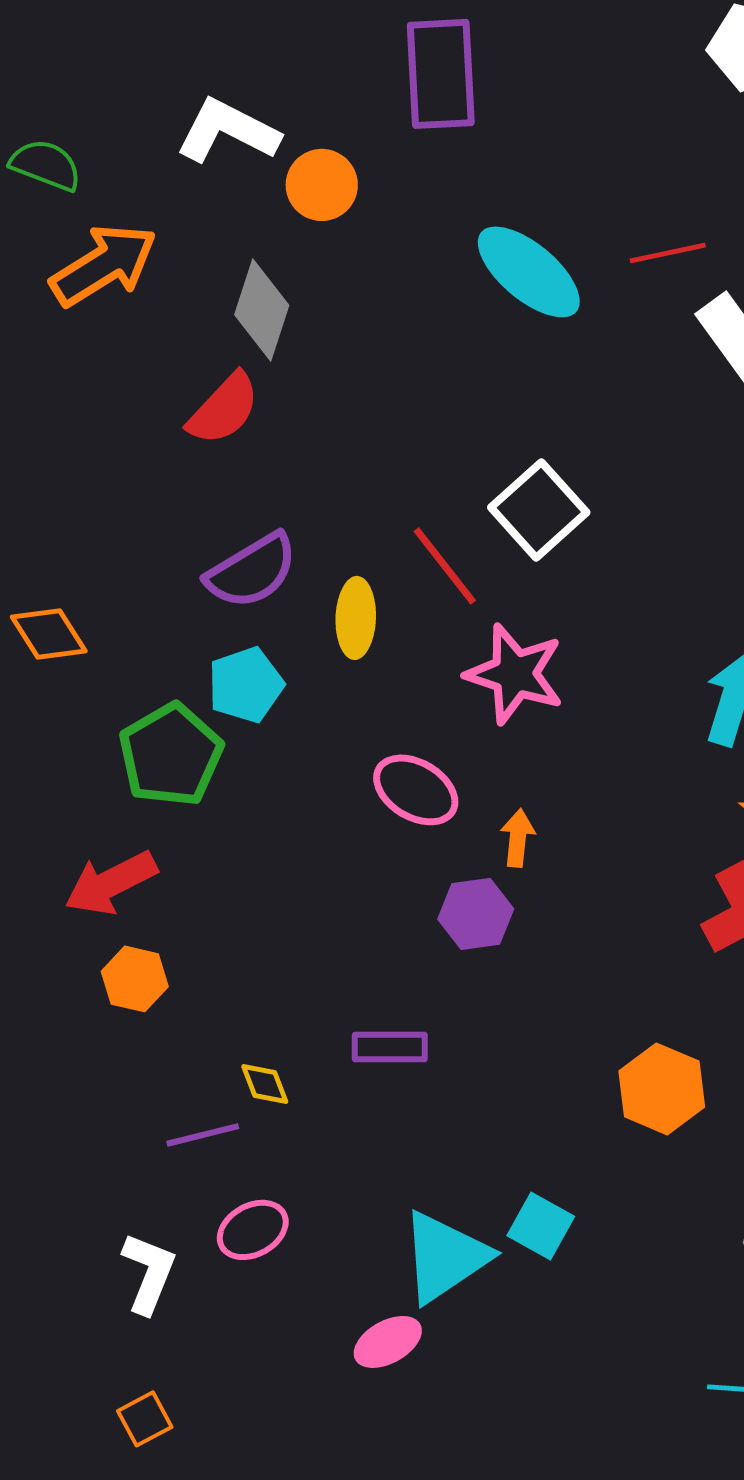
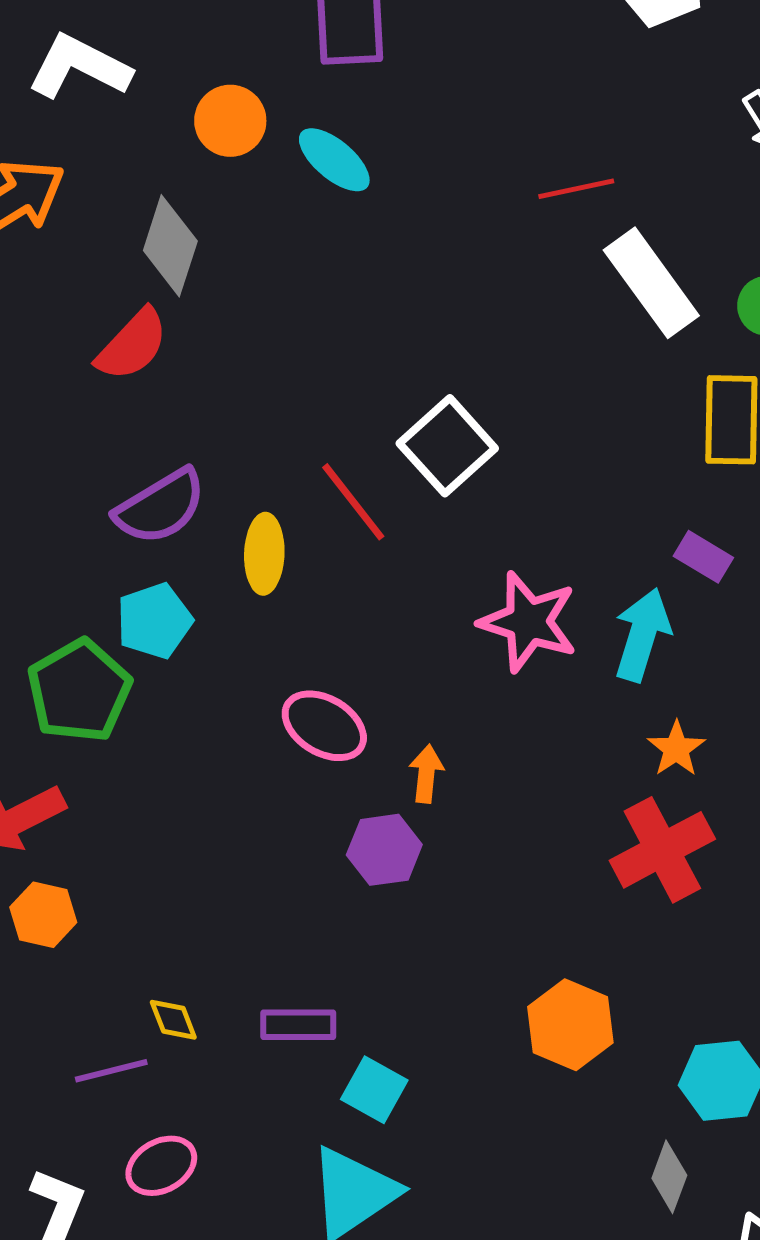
white L-shape: (228, 131) -> (79, 67), moved
cyan ellipse: (529, 272) -> (334, 160), moved, size x0.7
pink star: (515, 674) -> (528, 622), moved
purple rectangle: (390, 1047) -> (298, 1025), moved
cyan square: (541, 1226) -> (374, 1090), moved

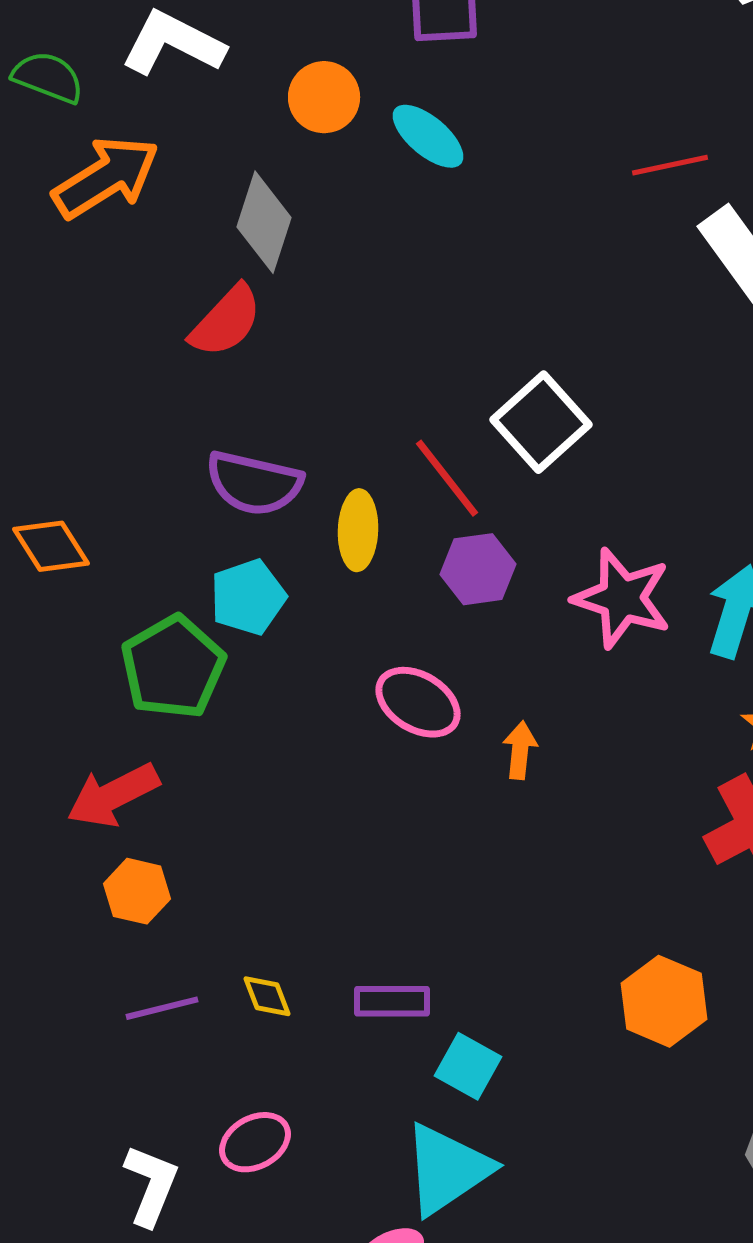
purple semicircle: (160, 507) -> (254, 483), turned 44
purple hexagon: (384, 850) -> (478, 569), moved
purple line: (111, 1071) -> (162, 1008), moved

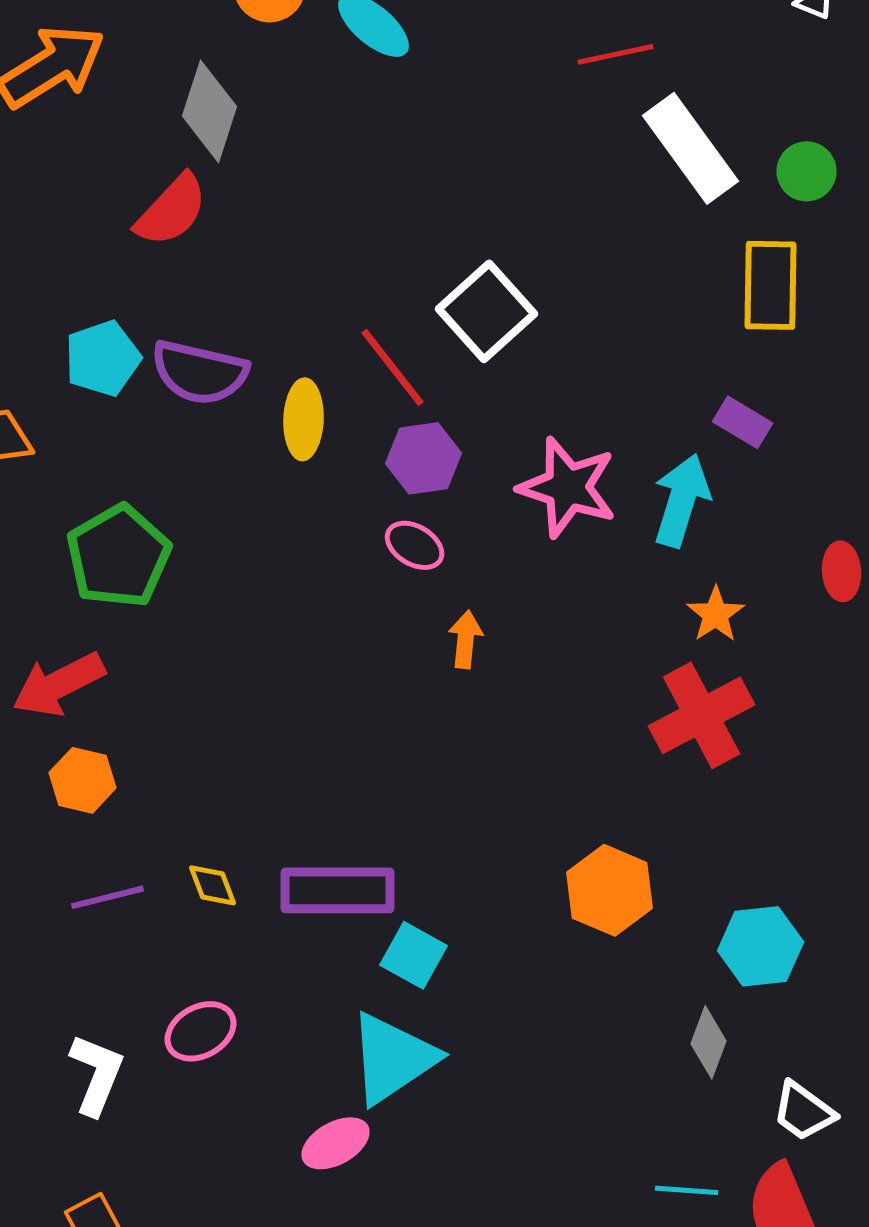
cyan pentagon: (248, 597) -> (103, 358), moved
pink ellipse: (418, 702) -> (415, 545), moved, size x0.7
purple rectangle: (392, 1001) -> (338, 890), size x1.5

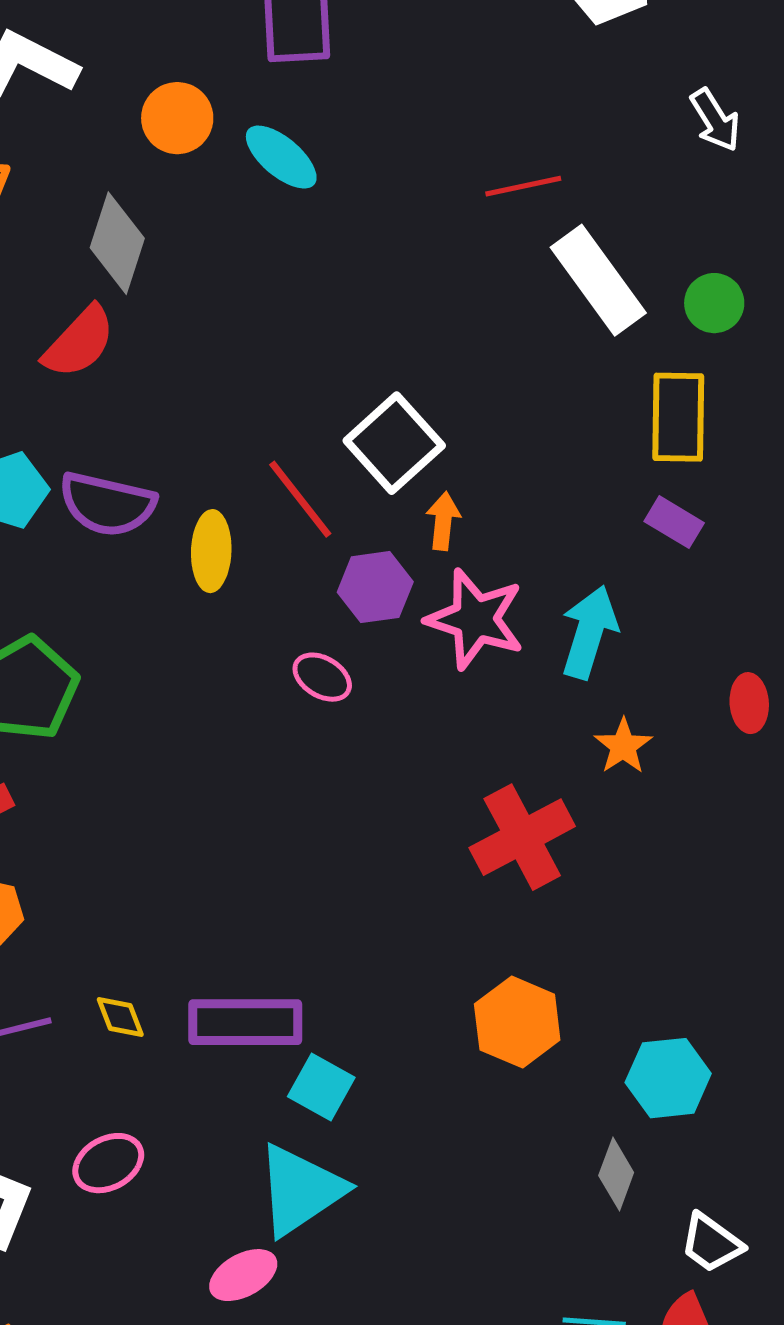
purple rectangle: (743, 422) -> (674, 522), moved
purple hexagon: (424, 458) -> (375, 587), moved
orange arrow: (466, 639) -> (443, 521), moved
red cross: (702, 715) -> (522, 837), moved

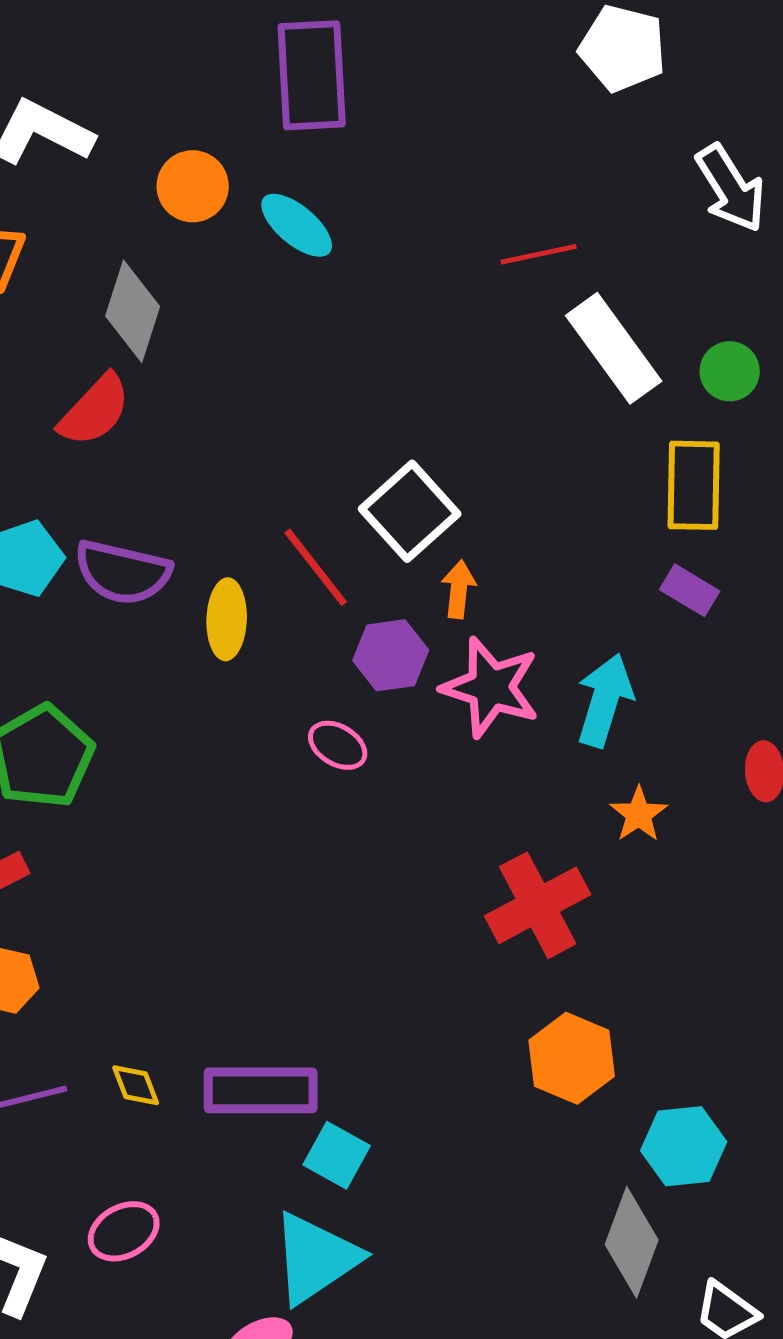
white arrow: (715, 120) -> (731, 188), size x1.4
orange hexagon: (517, 1022) -> (572, 1058), moved
gray diamond: (616, 1174) -> (632, 1242), size x1.5

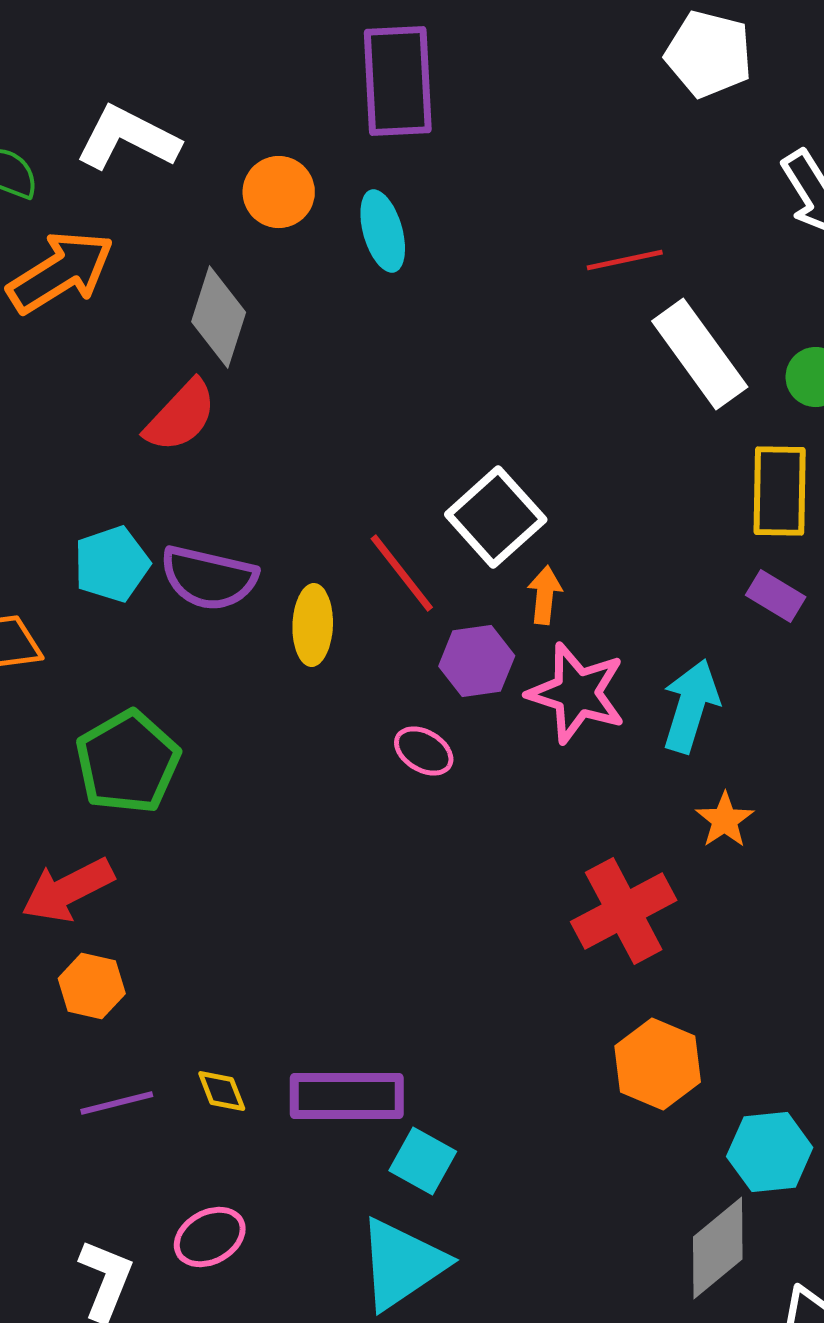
cyan ellipse: (297, 225) -> (383, 231), turned 34
gray diamond: (632, 1242) -> (718, 1248), turned 30

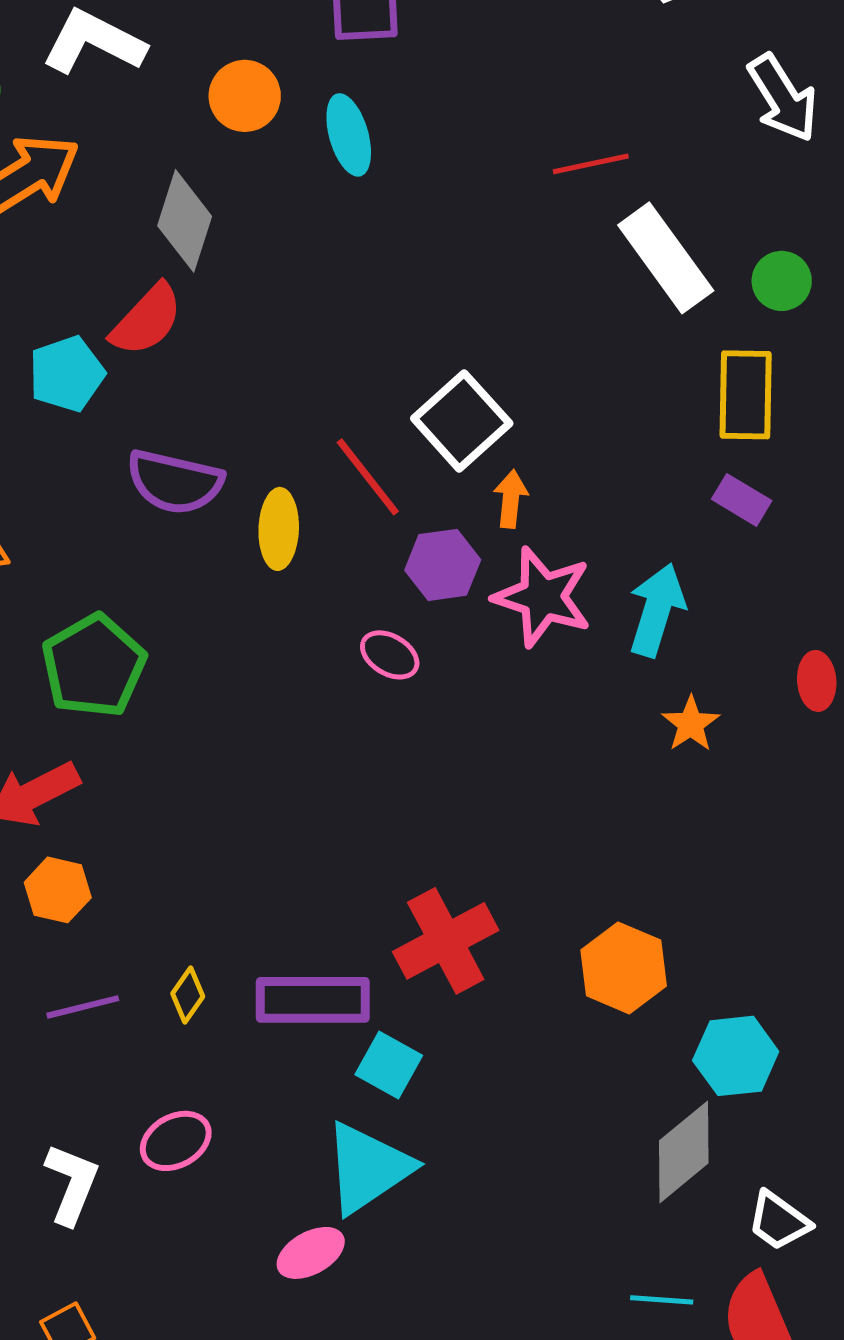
cyan pentagon: (112, 564) -> (67, 374), moved
red cross: (624, 911) -> (446, 941), moved
yellow diamond: (222, 1091) -> (188, 995), turned 56

